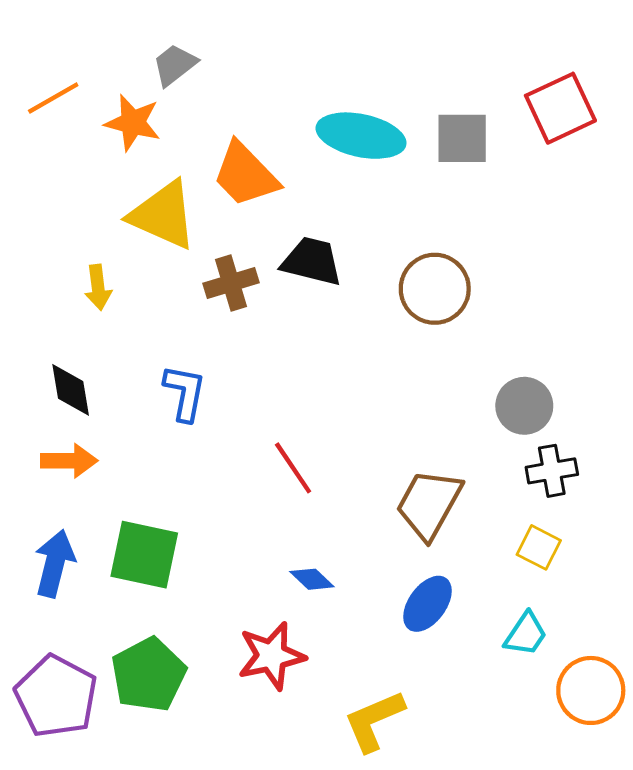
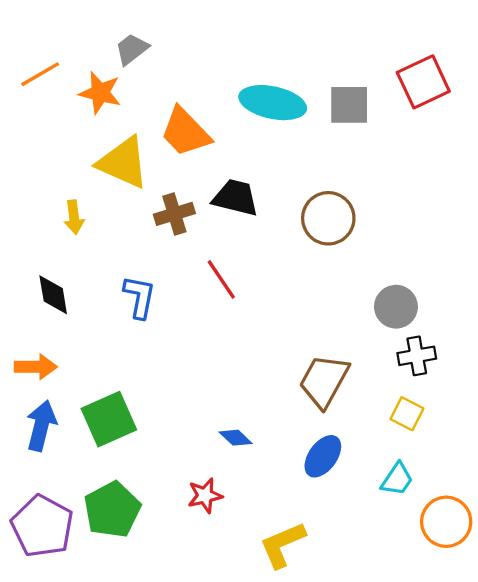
orange arrow: (69, 461) -> (36, 367), moved
red line: (293, 468) -> (221, 279), moved
green square: (144, 555) -> (109, 419), turned -36
red star: (271, 656) -> (205, 496), size x0.7

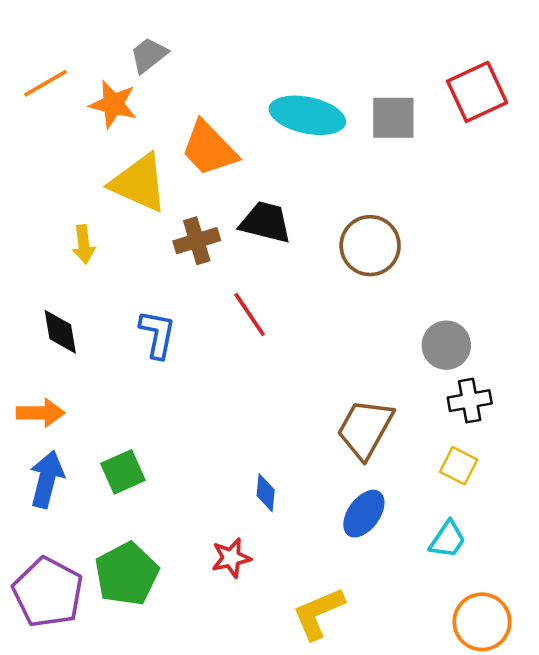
green square: (109, 419) -> (123, 472), size x0.7
blue diamond: (236, 438) -> (266, 493), turned 52
orange circle: (446, 522) -> (482, 622), moved

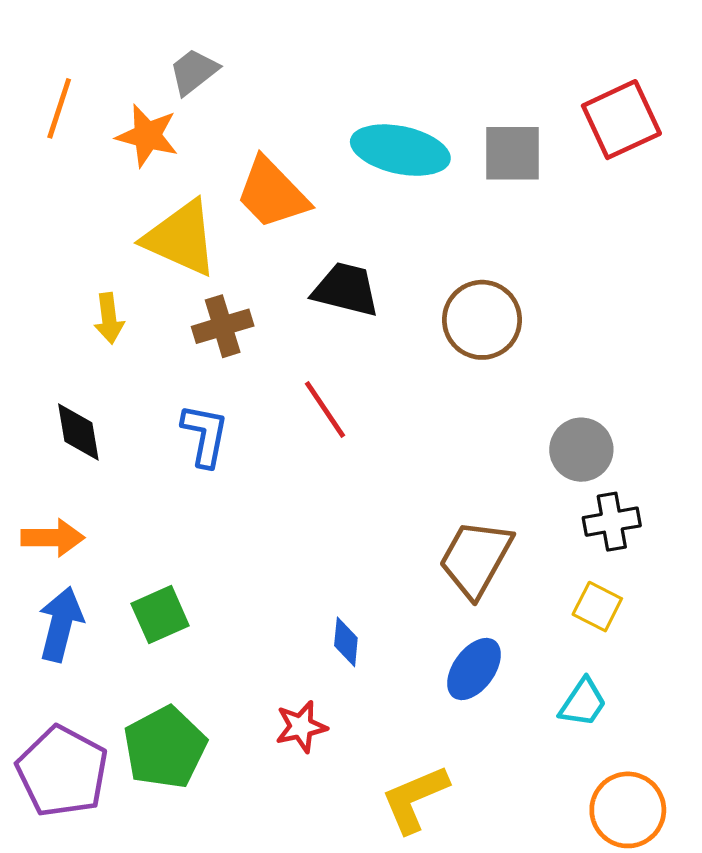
orange line: (45, 83) -> (59, 108), turned -42
brown cross: (197, 241) -> (223, 326), moved

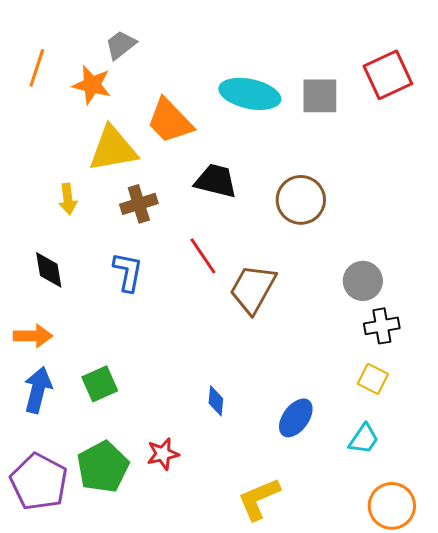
yellow triangle: (181, 238) -> (113, 149), turned -34
brown trapezoid: (476, 558) -> (253, 289), moved
red star: (301, 727) -> (163, 454), moved

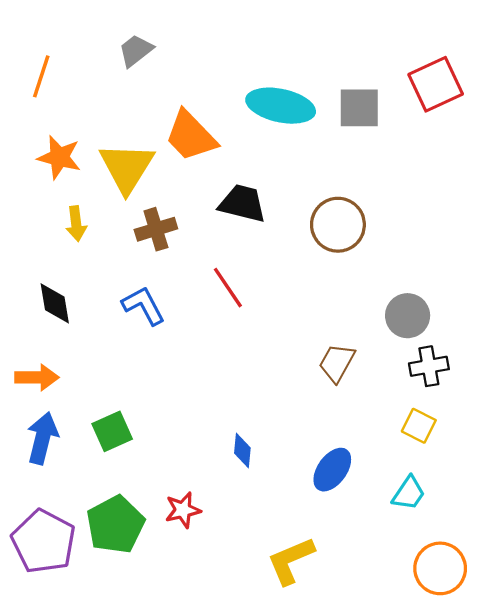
orange star: (92, 85) -> (59, 157), moved
yellow triangle: (113, 149) -> (127, 167), turned -48
blue L-shape: (128, 272) -> (144, 306), turned -39
brown trapezoid: (253, 289) -> (337, 363), moved, size x0.7

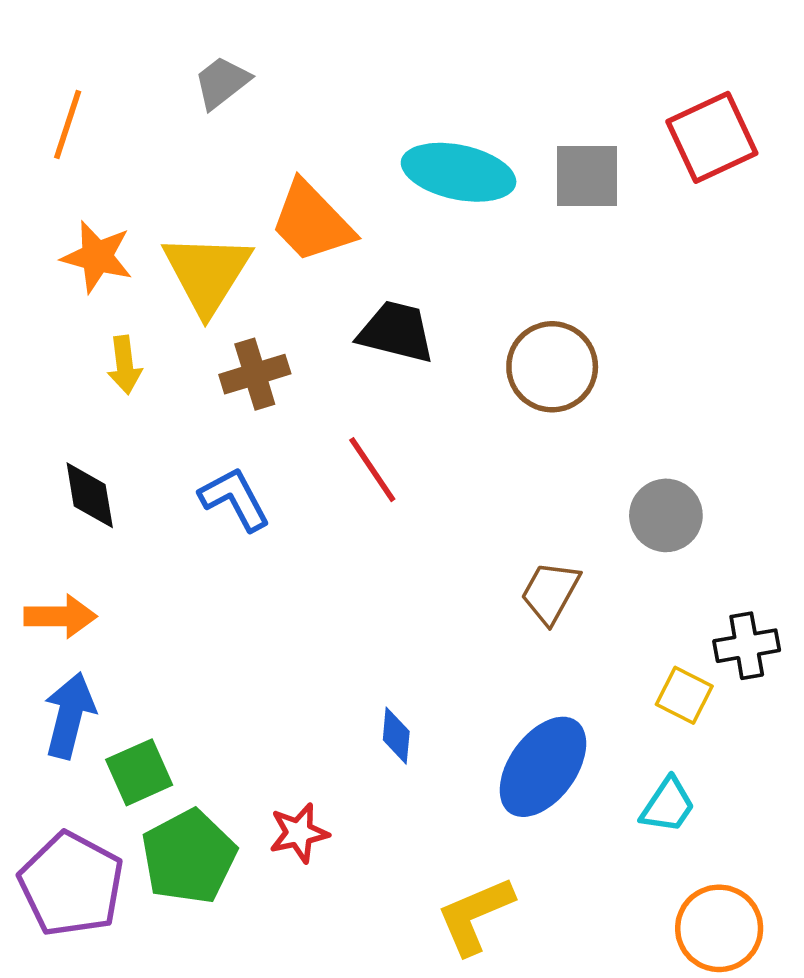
black cross: (429, 366) -> (747, 646), moved
green square: (112, 431) -> (139, 772), moved
blue ellipse: (332, 470) -> (543, 767), size x1.4

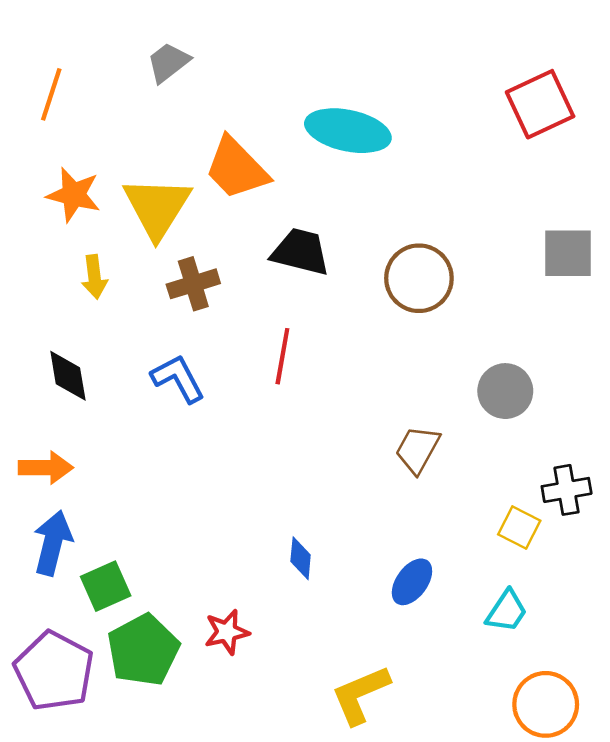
gray square: (587, 176) -> (568, 253), moved
red line: (372, 470) -> (282, 356), turned 44
blue ellipse: (543, 767) -> (412, 582), size x0.6

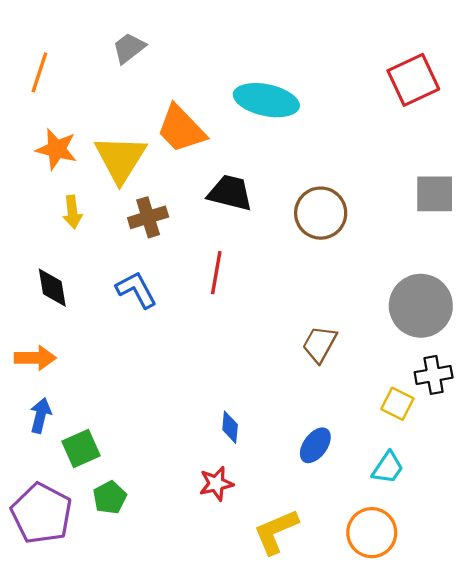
gray circle: (505, 391) -> (421, 306), moved, size x1.5
blue arrow: (53, 543) -> (40, 415), size x0.7
red star: (227, 632) -> (216, 484), moved
green pentagon: (143, 650) -> (110, 497), size x0.6
orange circle: (546, 704) -> (372, 533), moved

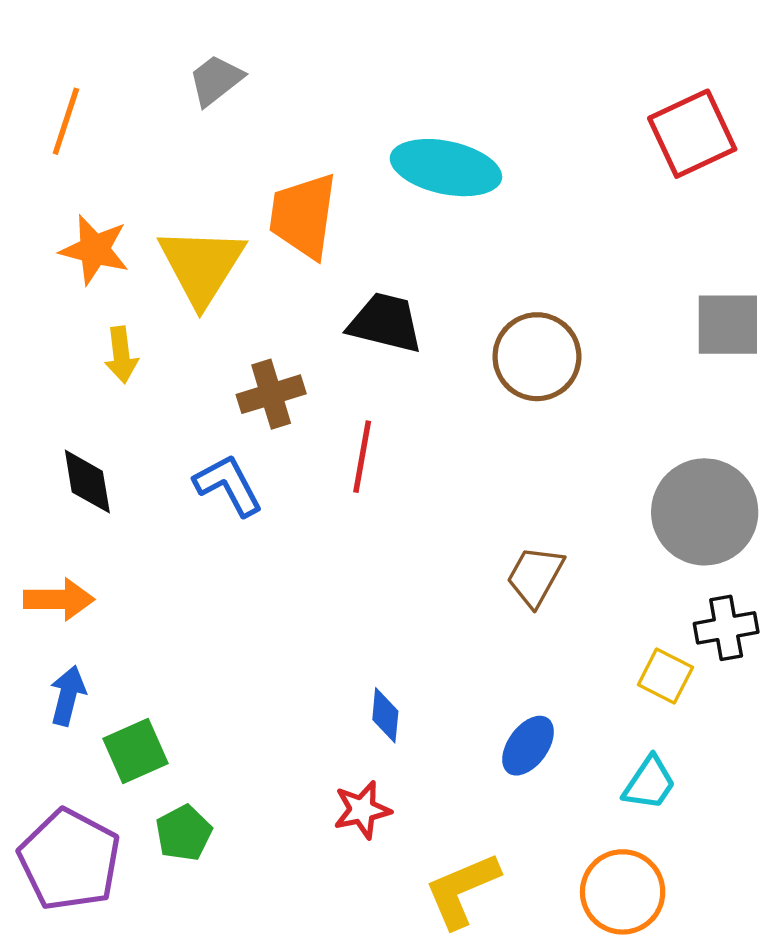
orange trapezoid: (181, 129) -> (303, 216), turned 52
brown cross: (148, 217) -> (271, 394), moved

